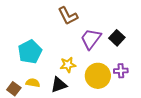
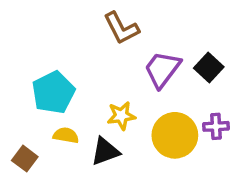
yellow semicircle: (33, 83) -> (66, 135), moved

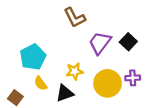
yellow semicircle: (66, 135) -> (41, 83), turned -136

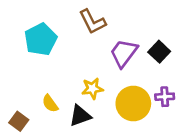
cyan pentagon: (33, 57) -> (41, 39), moved

